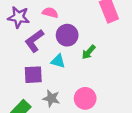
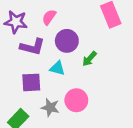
pink semicircle: (50, 13) -> (49, 17), turned -70
purple L-shape: (34, 41) -> (32, 47), turned -130
pink circle: (85, 98) -> (76, 100), moved

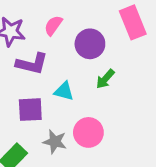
purple circle: (67, 41) -> (90, 44), moved

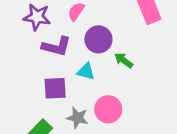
purple circle: (90, 44) -> (98, 39), moved
green arrow: (105, 79) -> (124, 60), turned 84

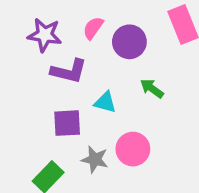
purple circle: (98, 39) -> (129, 42), moved

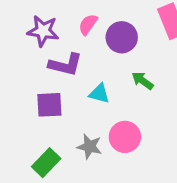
purple square: (67, 123) -> (49, 105), moved

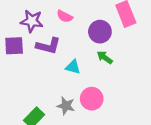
pink semicircle: (88, 24) -> (65, 16), turned -98
purple circle: (122, 37) -> (100, 32), moved
purple square: (49, 105) -> (14, 46), moved

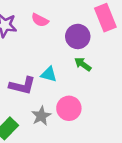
purple L-shape: (48, 46) -> (22, 86), moved
gray star: (66, 106) -> (41, 116), turned 30

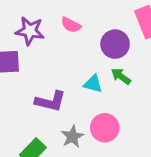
cyan triangle: (49, 74) -> (93, 84), moved

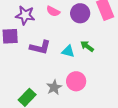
purple circle: (115, 44) -> (80, 13), moved
purple L-shape: (50, 101) -> (40, 47), moved

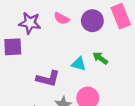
purple L-shape: (40, 47) -> (48, 79), moved

